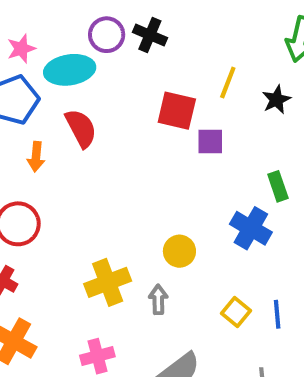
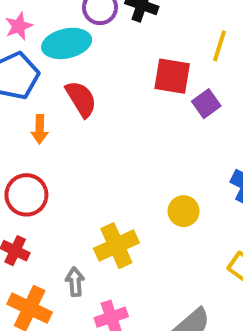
purple square: (210, 141) -> (206, 104), turned -32
gray arrow: (158, 300) -> (75, 282), moved

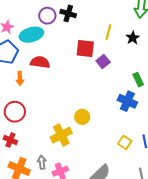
red semicircle: (81, 99) -> (40, 62), turned -48
yellow circle: (184, 211) -> (82, 117), moved
gray arrow: (75, 282) -> (42, 162), moved

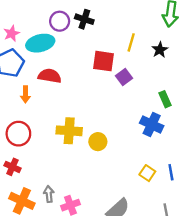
yellow cross: (61, 135) -> (69, 131), moved, turned 30

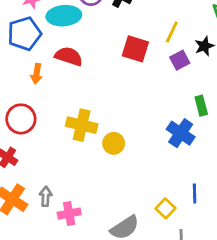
purple square: (124, 77) -> (180, 60), moved
yellow square: (147, 173) -> (166, 208), moved

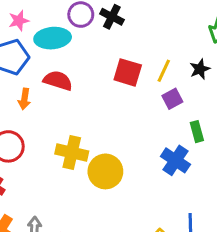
yellow line: (172, 32) -> (164, 71), moved
purple square: (180, 60) -> (172, 99), moved
yellow circle: (114, 143) -> (105, 171), size x1.5

